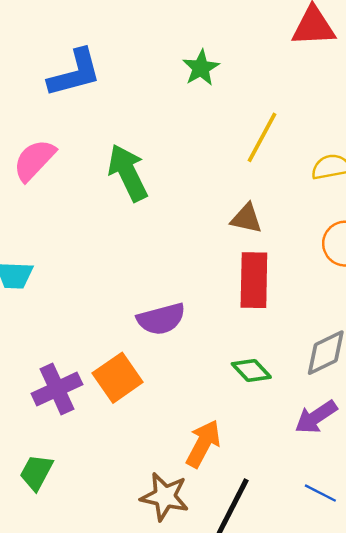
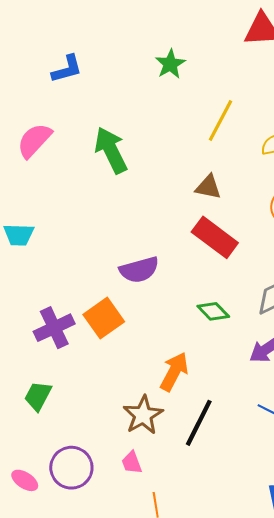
blue L-shape: (75, 73) -> (67, 69), size x0.7
red rectangle: (254, 280) -> (215, 237), turned -54
brown star: (165, 497) -> (143, 415), turned 30

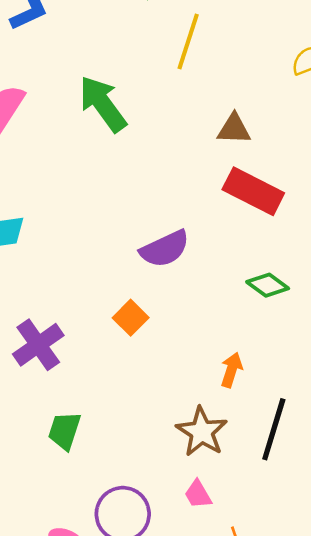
yellow line: (221, 121) -> (188, 42), moved
orange square: (104, 318) -> (131, 318), size x0.7
purple cross: (54, 328) -> (38, 345), moved
orange arrow: (174, 372) -> (232, 370), size x0.7

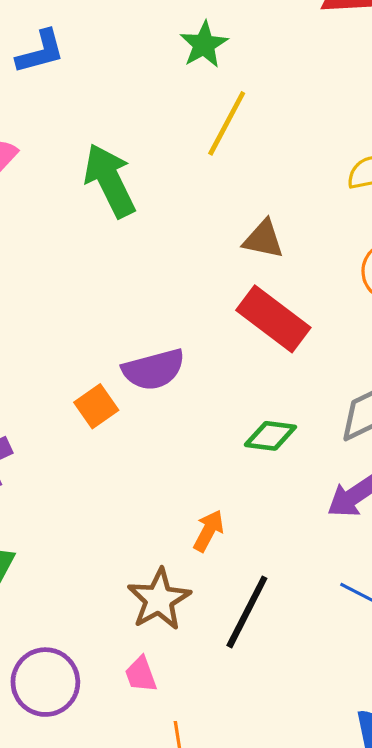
green diamond: (268, 285) -> (270, 436), turned -39
orange square: (131, 318) -> (96, 406), moved

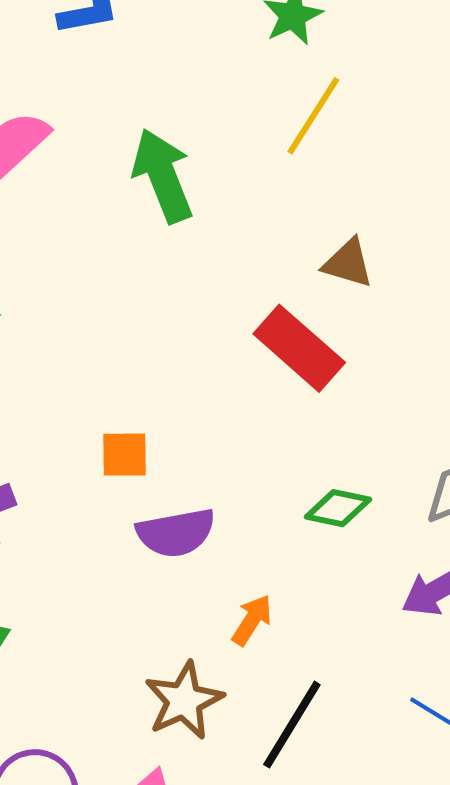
red rectangle: (273, 319) -> (299, 348), moved
purple semicircle: (154, 370) -> (176, 533), moved
orange square: (96, 406) -> (125, 455), turned 30

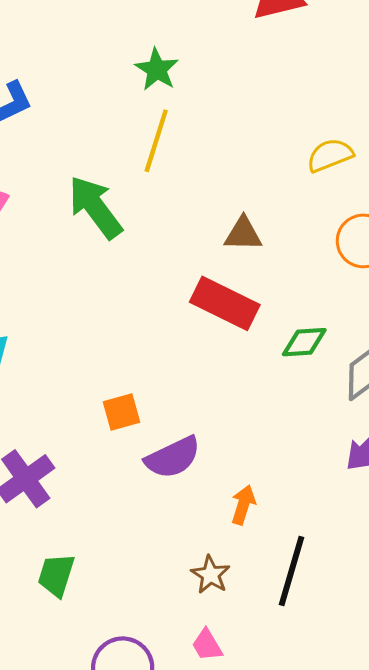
yellow line: (313, 116) -> (156, 141), moved
green diamond: (338, 508) -> (304, 342), moved
brown star: (184, 701) -> (210, 575), size x0.7

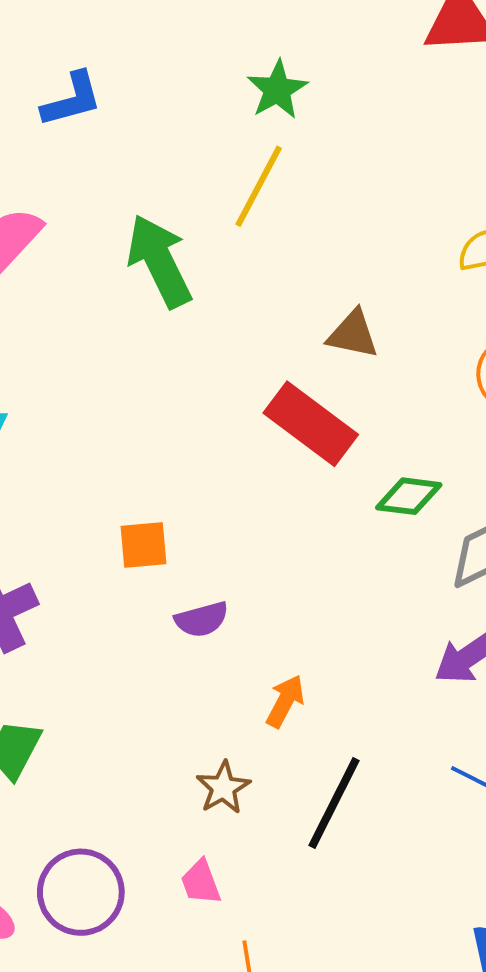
purple semicircle: (173, 457) -> (202, 619), size x0.7

